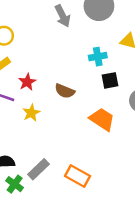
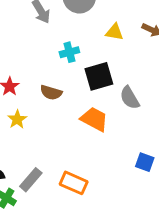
cyan cross: (98, 57) -> (69, 52), moved
black square: (110, 80) -> (99, 76), size x1.5

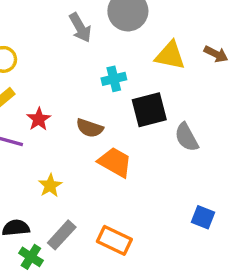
yellow triangle: (114, 32) -> (170, 55), size x1.4
yellow star: (17, 119) -> (50, 186), moved
orange trapezoid: (94, 119) -> (115, 162), moved

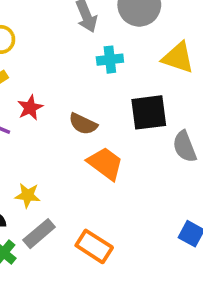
cyan cross: (114, 79) -> (110, 60), moved
yellow star: (50, 186) -> (28, 195), moved, turned 30

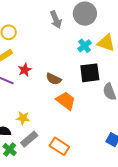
cyan cross: (110, 60) -> (84, 46), moved, turned -32

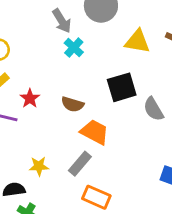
cyan cross: (84, 46) -> (74, 48), moved
gray rectangle: (29, 139) -> (80, 164), moved

